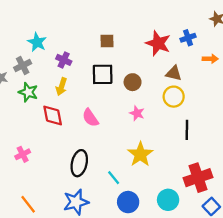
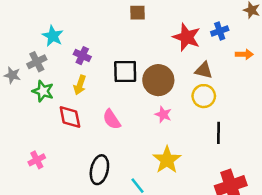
brown square: (107, 41) -> (137, 13), moved
brown circle: (133, 82) -> (158, 80), size x1.6

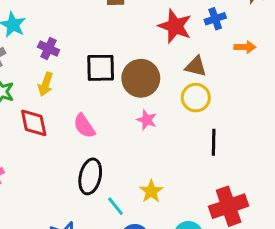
yellow star: (167, 160) -> (151, 191), moved, size x0.7
black ellipse: (99, 170) -> (90, 176), moved

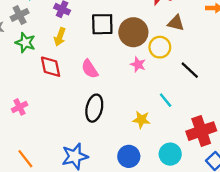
yellow circle: (196, 98) -> (160, 47), moved
black line: (214, 142) -> (190, 70), moved, turned -48
yellow star: (151, 191) -> (141, 120), turned -30
cyan line: (115, 206) -> (166, 100), moved

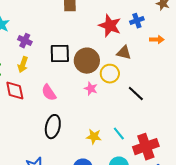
cyan line: (166, 100) -> (119, 134), moved

